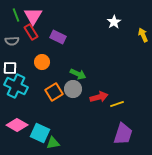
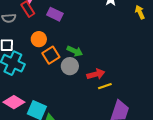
orange square: (54, 92) -> (51, 55), moved
yellow line: (117, 104) -> (105, 86), moved

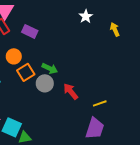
red arrow: (96, 74) -> (71, 91), turned -114
yellow line: (105, 86) -> (100, 103), moved

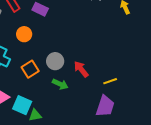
green arrow: (50, 68) -> (60, 84), moved
orange square: (26, 72) -> (30, 69), moved

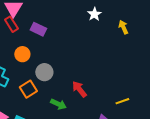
gray circle: (55, 61) -> (44, 72), moved
yellow line: (110, 81) -> (122, 101), moved

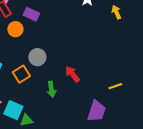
orange circle: (22, 54) -> (15, 29), moved
green arrow: (58, 104) -> (51, 89), turned 56

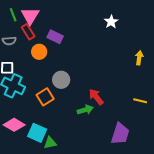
yellow arrow: (116, 12) -> (139, 58), moved, turned 32
yellow line: (115, 86) -> (140, 101), moved, turned 32
green arrow: (51, 89) -> (85, 110), moved, turned -98

